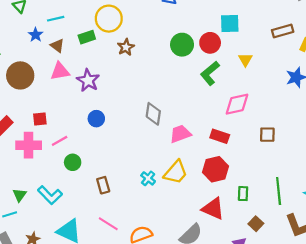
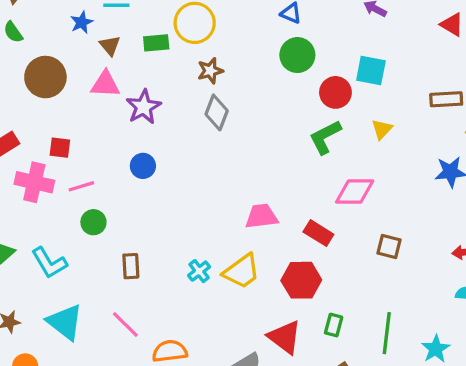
green circle: (182, 45) -> (297, 55), moved
gray diamond: (153, 114) -> (217, 112), moved

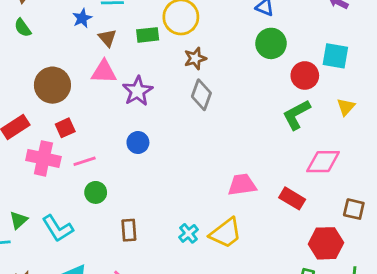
brown circle: (45, 77) -> (52, 85), moved
red square: (60, 148) -> (65, 128), turned -30
red hexagon: (301, 280) -> (326, 243), moved

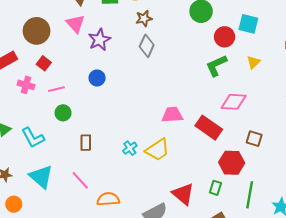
pink triangle: (104, 72) -> (75, 24), turned 42
red square: (65, 128) -> (44, 63), turned -32
pink cross: (43, 158) -> (26, 85), size x0.7
red rectangle: (292, 198) -> (209, 128), size x1.4

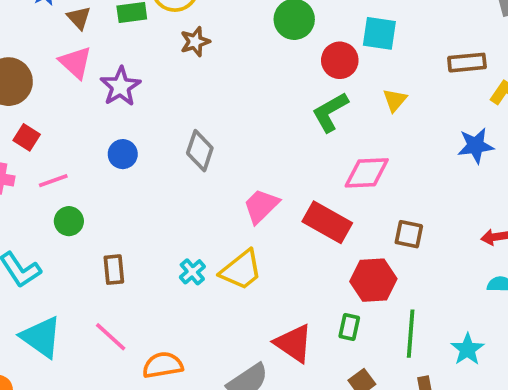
gray diamond: (147, 46) -> (200, 151), moved
pink trapezoid: (172, 115) -> (261, 206), turned -35

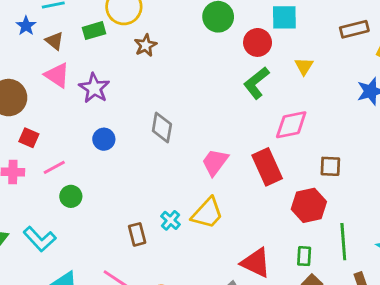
red rectangle: (327, 222) -> (267, 167), turned 45
brown rectangle: (114, 270) -> (137, 234), moved
green rectangle: (349, 327) -> (304, 256), moved

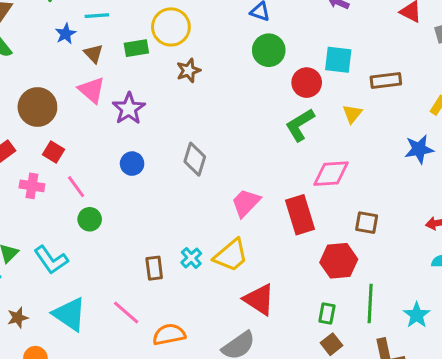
brown rectangle: (354, 29) -> (386, 81), moved
pink line: (54, 167) -> (76, 187), turned 75
red triangle: (256, 263) -> (259, 299), moved

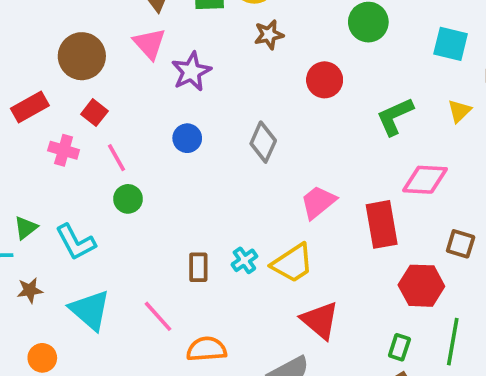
red circle: (307, 83) -> (325, 80), moved
brown star: (18, 318) -> (30, 290), moved

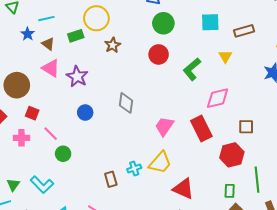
red circle: (325, 80) -> (159, 54), moved
cyan cross: (244, 260) -> (134, 169), turned 32

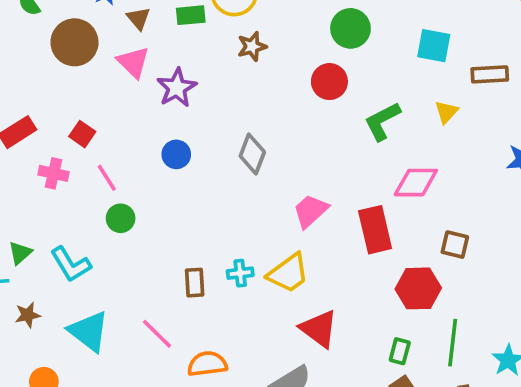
brown circle: (17, 85) -> (74, 42), moved

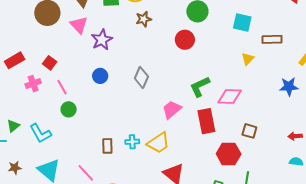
green L-shape: (382, 121) -> (200, 87), moved
pink cross: (54, 173) -> (33, 84), turned -35
brown star: (28, 315) -> (15, 168), moved

